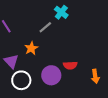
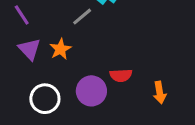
purple triangle: (11, 61) -> (29, 49), moved

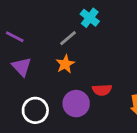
purple line: (22, 15) -> (15, 37), turned -30
orange star: (60, 49) -> (65, 64), moved

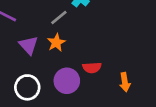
purple triangle: (22, 67) -> (29, 45), moved

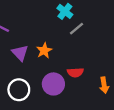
gray line: (59, 17) -> (76, 29), moved

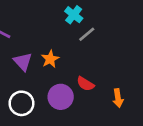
red semicircle: (75, 72) -> (85, 84), turned 35

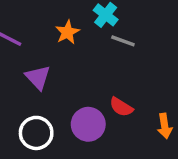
gray line: (87, 34) -> (123, 41), turned 60
orange star: (50, 59) -> (67, 32), moved

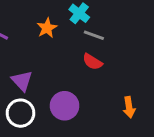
purple triangle: (38, 77) -> (22, 81), moved
red semicircle: (121, 107) -> (92, 62), moved

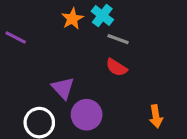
orange star: (47, 28) -> (72, 19), moved
purple triangle: (22, 81) -> (63, 88), moved

